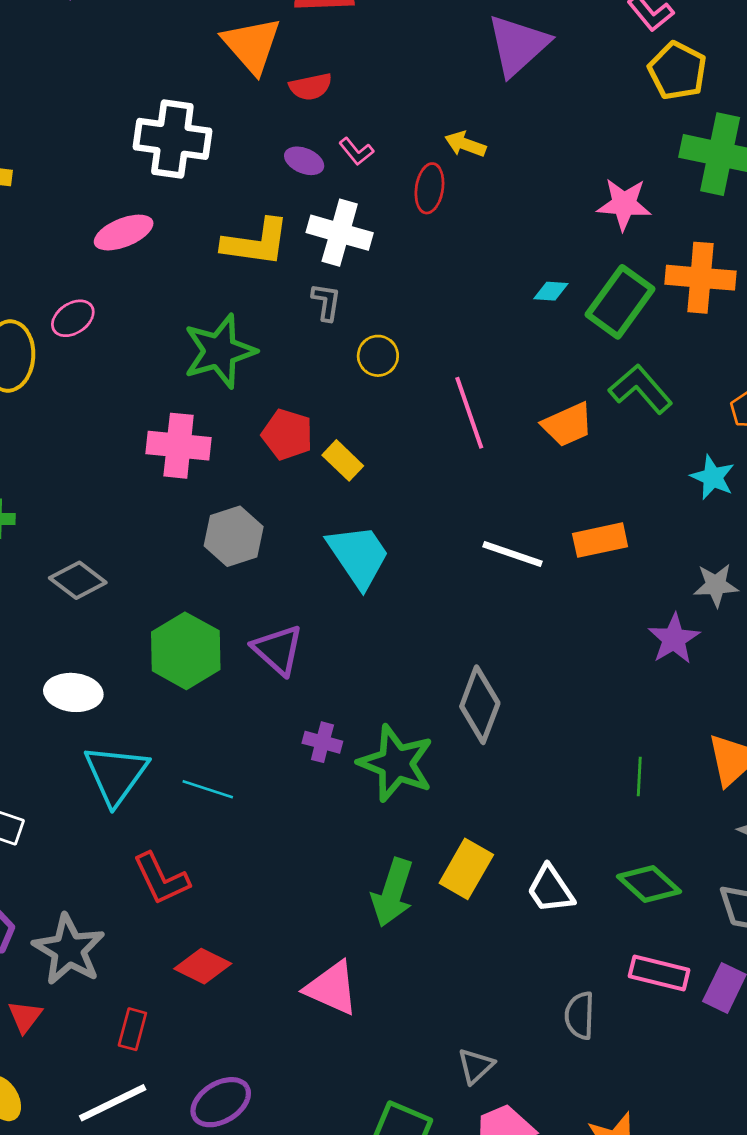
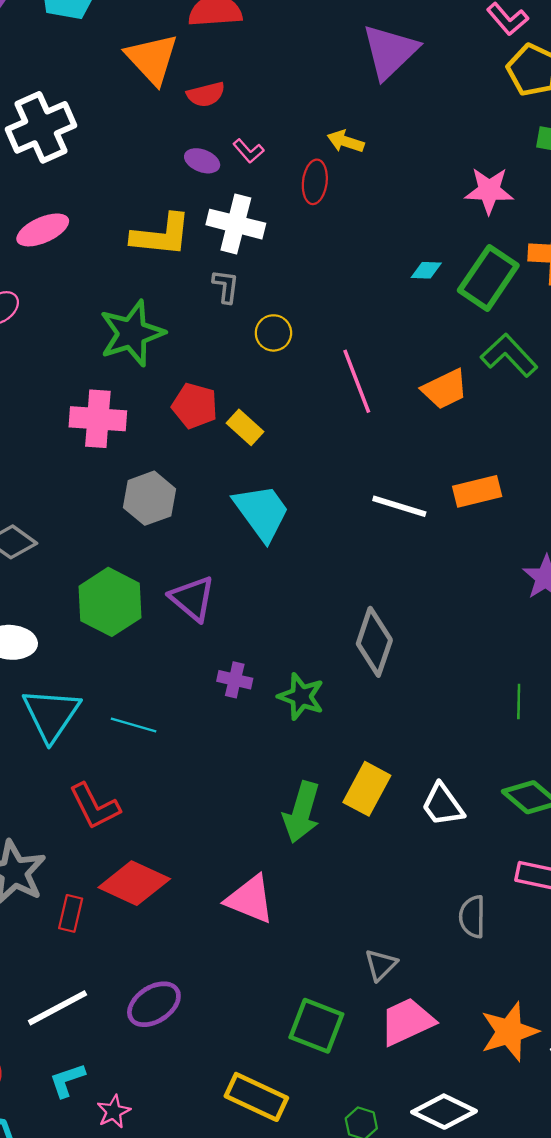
white cross: (172, 139) -> (41, 127), moved, turned -30
green star: (396, 763) -> (301, 697), size x0.7
red diamond: (203, 966) -> (134, 883), size x1.4
red rectangle: (132, 1029) -> (71, 913), moved

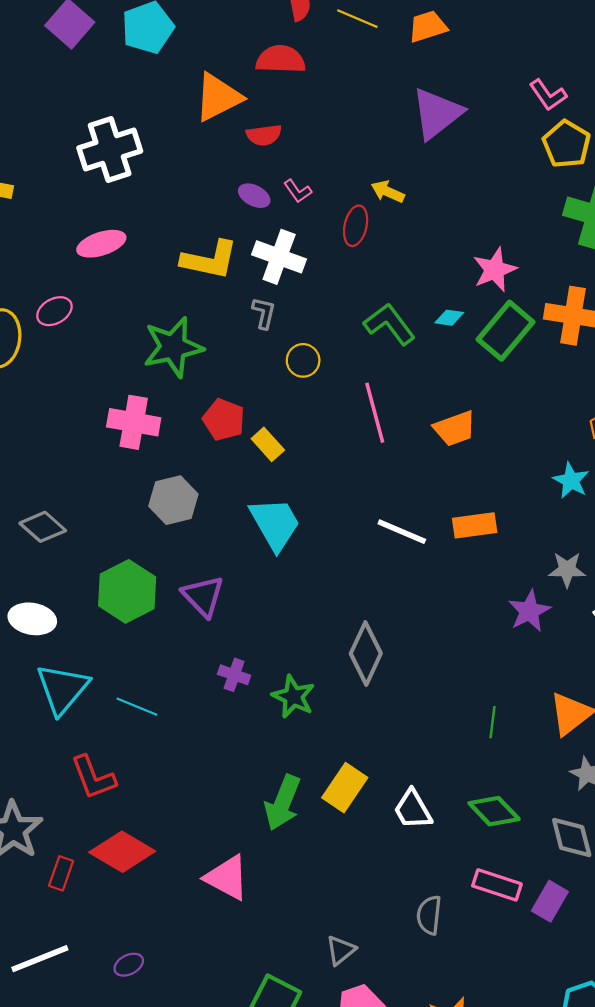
orange triangle: (152, 59) -> (218, 97), turned 40
pink star: (489, 191) -> (495, 270), moved, turned -30
green L-shape: (509, 355) -> (389, 324), moved
purple ellipse: (154, 1004) -> (129, 965), size x0.6

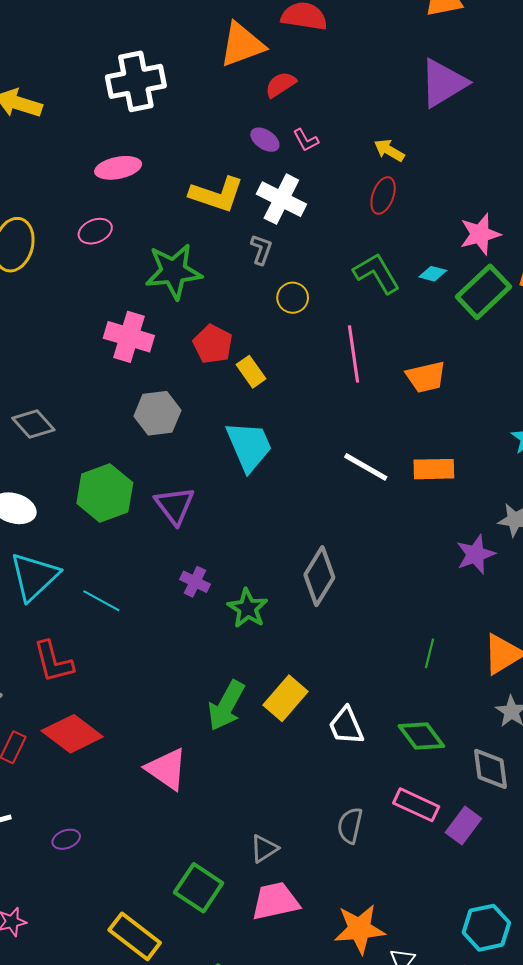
red semicircle: (264, 135) -> (281, 85), turned 148
red ellipse: (356, 226) -> (383, 195), moved
pink ellipse: (54, 311) -> (95, 231), moved

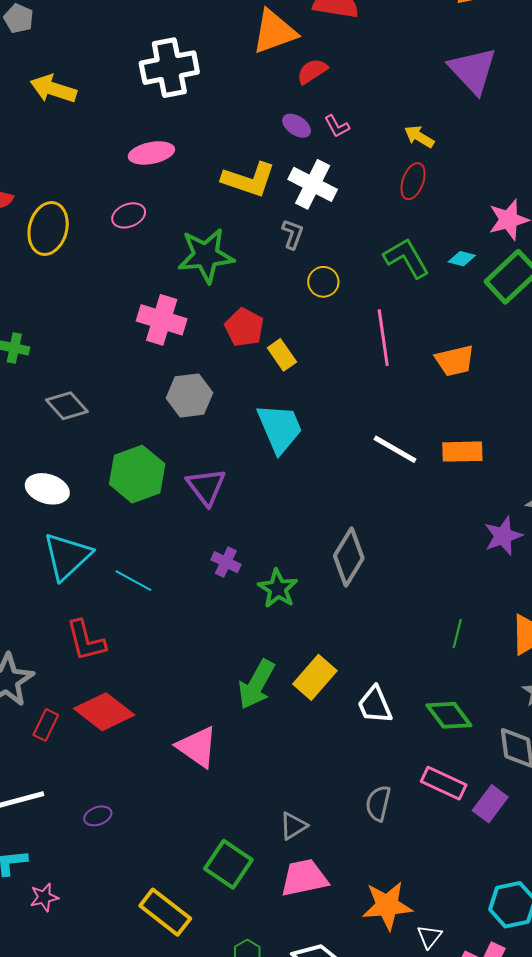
purple triangle: (443, 83) -> (473, 70), turned -42

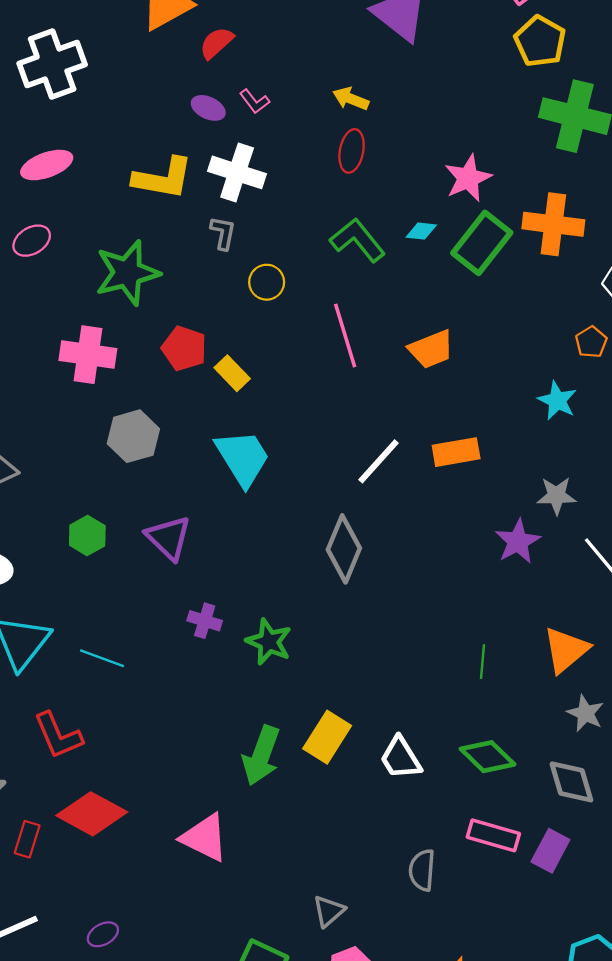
white line: (395, 449) -> (378, 461), turned -69
green hexagon: (137, 474) -> (87, 536), size x0.6
gray diamond: (349, 557) -> (344, 549), moved

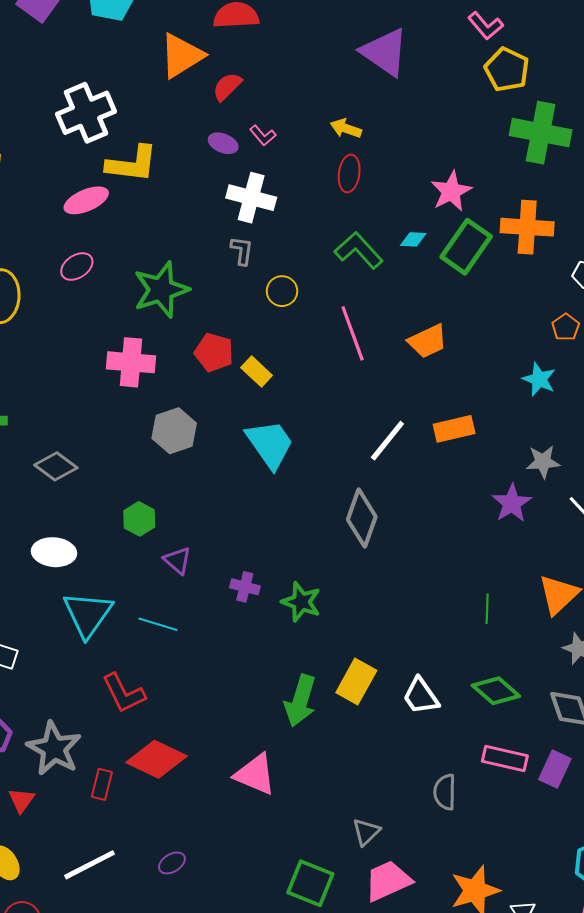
yellow L-shape: (163, 178) -> (132, 164), moved
purple triangle: (169, 538) -> (177, 560), moved, size x0.7

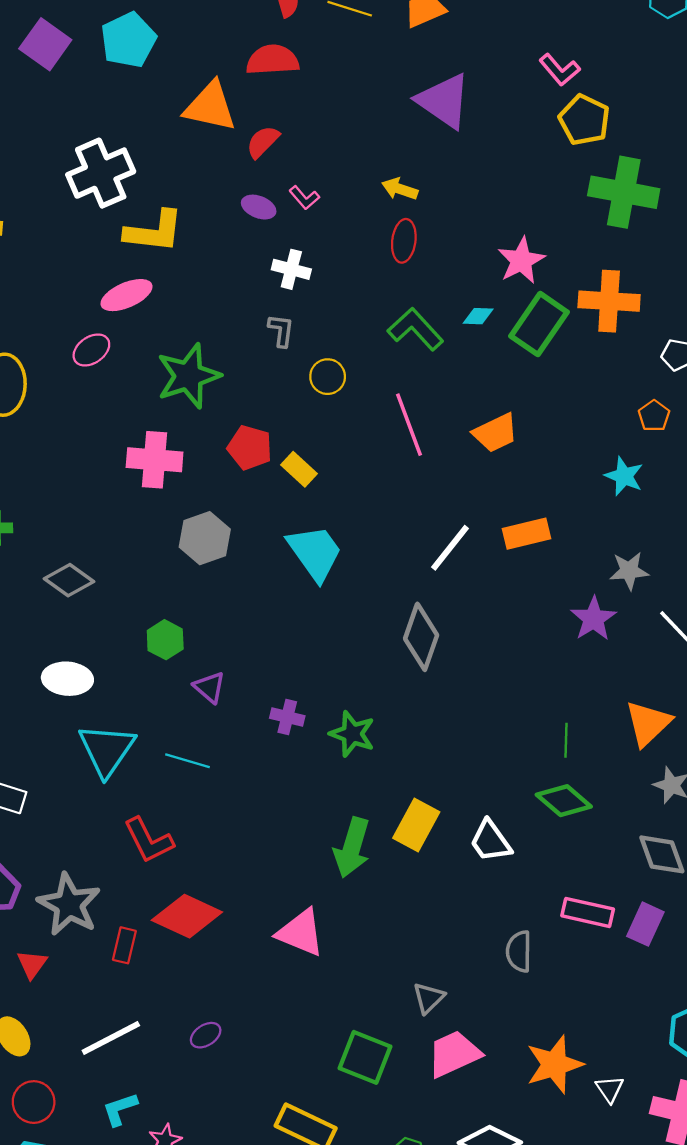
orange triangle: (182, 56) -> (210, 107), turned 45
white cross: (251, 198) -> (291, 269), size x0.7
pink ellipse: (86, 200) -> (127, 295), moved
green diamond: (496, 691) -> (564, 801), moved

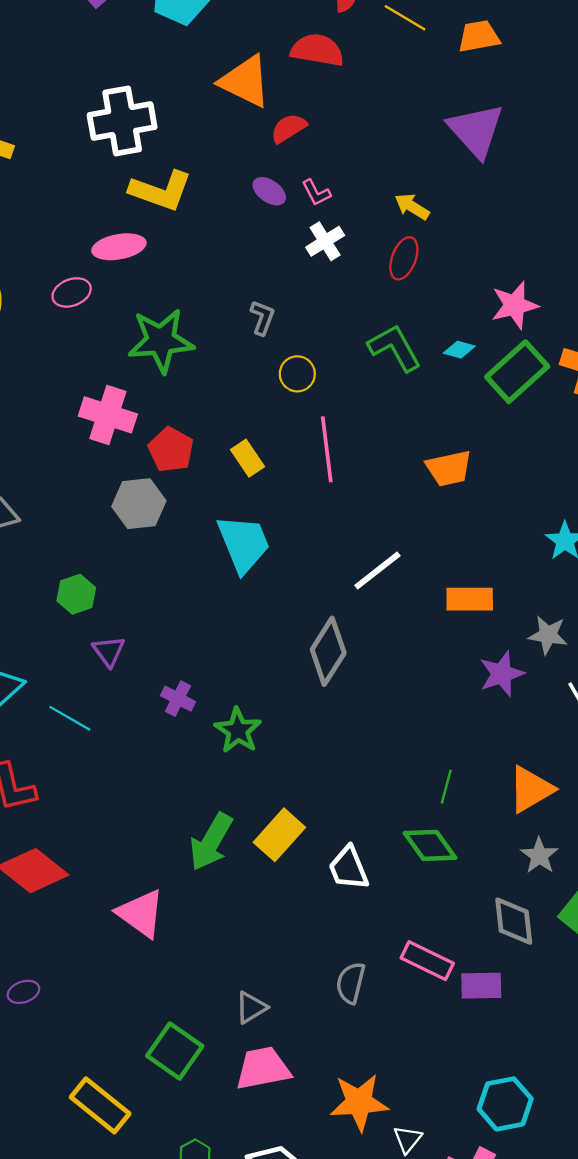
white cross: (291, 269) -> (325, 241), moved, turned 30
pink line: (409, 425) -> (327, 449), moved
red pentagon: (250, 448) -> (171, 450), moved
orange rectangle: (527, 534) -> (470, 599), moved
purple rectangle: (645, 924) -> (481, 986), turned 51

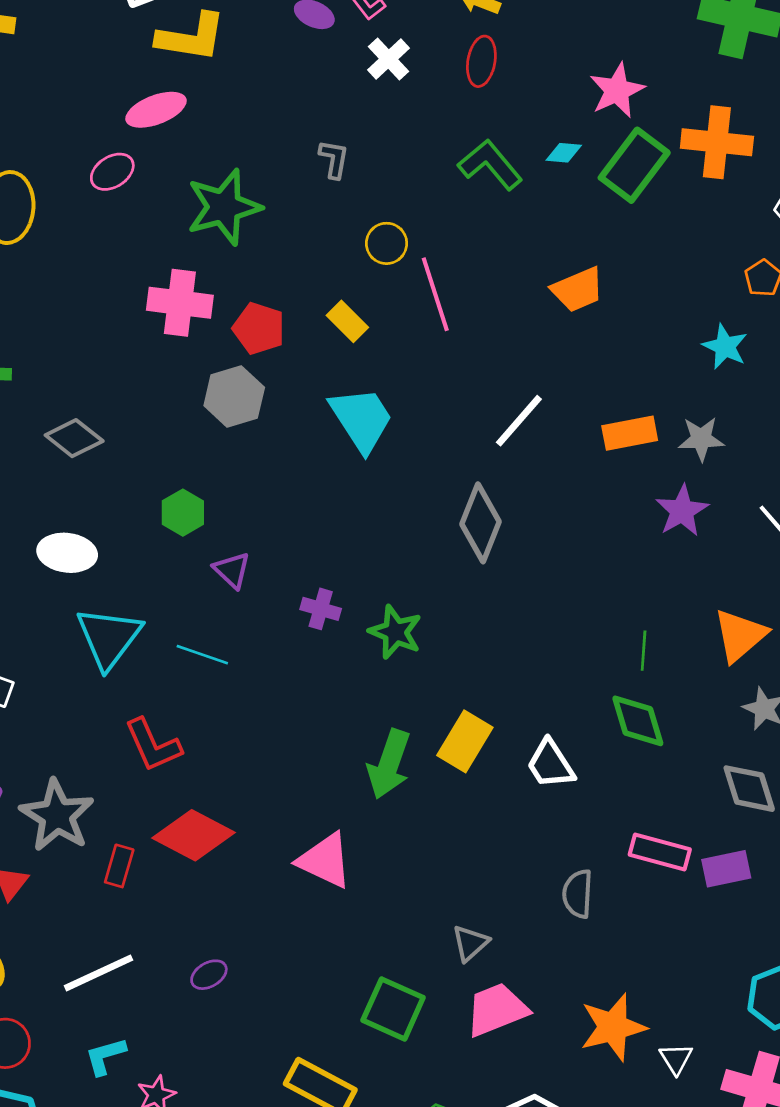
yellow circle: (297, 374) -> (387, 243), moved
gray star: (548, 635) -> (701, 439), moved
green diamond: (430, 845) -> (638, 721), turned 30

